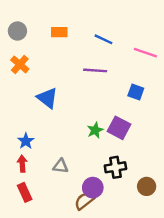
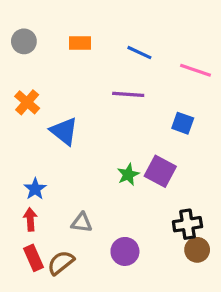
orange cross: (20, 64) -> (27, 102), moved
black cross: (115, 167) -> (187, 224), moved
brown semicircle: (84, 201) -> (61, 263), moved

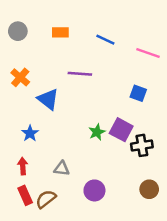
purple line: (128, 94) -> (80, 74), moved
blue star: (35, 189) -> (30, 133), moved
black cross: (187, 224) -> (142, 145), moved

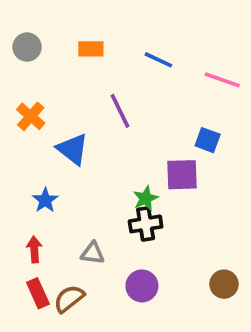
purple line: (80, 74) -> (120, 111), turned 60
purple square: (121, 130) -> (182, 175), moved, turned -30
black cross: (142, 145) -> (146, 224), moved

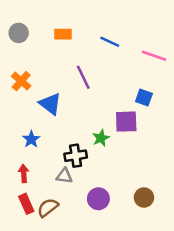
black cross: (146, 224) -> (76, 156), moved
brown circle: (224, 284) -> (144, 197), moved

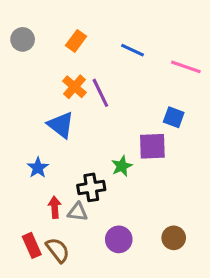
orange rectangle: (63, 34) -> (76, 41), turned -54
orange cross: (21, 81) -> (74, 87), moved
red arrow: (24, 173) -> (55, 207), moved
brown semicircle: (48, 208) -> (58, 250), turned 90

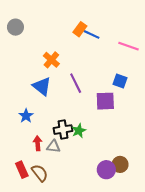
orange rectangle: (76, 41) -> (80, 29), moved
purple line: (100, 93) -> (76, 83), moved
green star: (122, 166) -> (79, 131), moved
purple circle: (119, 239) -> (106, 170), moved

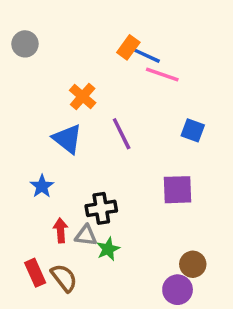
pink line: (128, 46) -> (162, 74), moved
purple square: (105, 101) -> (178, 190), moved
green star: (79, 131) -> (108, 249), moved
purple circle: (106, 170) -> (178, 290), moved

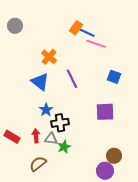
blue star: (42, 186) -> (46, 110), moved
red rectangle: (35, 273) -> (12, 137), moved, turned -35
brown semicircle: (64, 278) -> (38, 164), turned -90

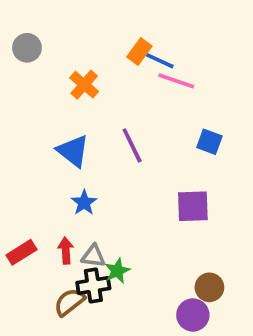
orange cross: (49, 57) -> (84, 85), moved
black cross: (60, 123) -> (93, 285), moved
red rectangle: (12, 137) -> (21, 252), turned -63

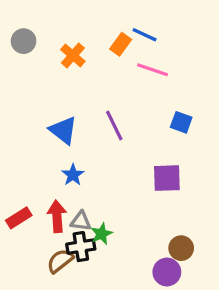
blue line: (160, 61) -> (145, 35), moved
orange cross: (84, 85) -> (73, 55), moved
red arrow: (66, 250) -> (57, 216), size x1.4

